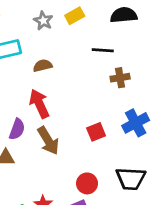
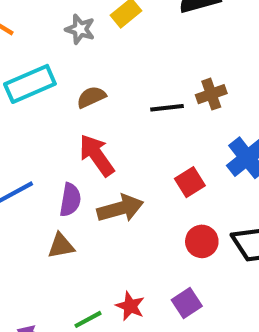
black line: (103, 50) -> (167, 108), moved
brown arrow: (48, 141) -> (120, 208), turned -64
red circle: (87, 183) -> (202, 241), moved

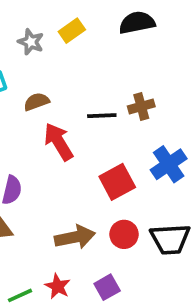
red arrow: (97, 155) -> (59, 142), moved
red square: (190, 182) -> (117, 182), size x1.4
brown arrow: (120, 208) -> (75, 237), moved

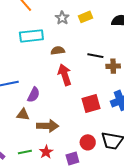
black line: (102, 116) -> (95, 56), moved
red circle: (124, 234) -> (88, 142), moved
brown arrow: (75, 237) -> (48, 126), moved

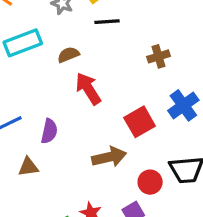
black line: (95, 56) -> (107, 22), moved
brown triangle: (23, 114) -> (28, 167), moved
brown arrow: (48, 126) -> (109, 157), moved

